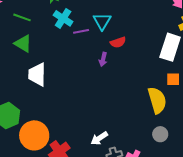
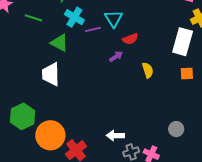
green triangle: (23, 43) -> (59, 43), moved
purple arrow: (103, 59) -> (116, 56), turned -136
yellow semicircle: (157, 100) -> (148, 70), moved, size x0.6
white arrow: (99, 138) -> (115, 136), turned 36

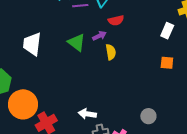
white rectangle: (183, 42) -> (167, 31), size x0.6
green triangle: (59, 43) -> (77, 43), moved
yellow semicircle: (148, 70) -> (111, 52), moved

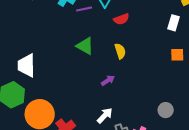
purple arrow: (99, 36) -> (108, 80), moved
white trapezoid: (32, 44) -> (26, 65), moved
white arrow: (87, 114) -> (105, 116), turned 132

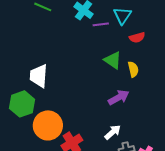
green triangle: (85, 46) -> (113, 60), moved
purple arrow: (108, 80) -> (119, 97), size x1.5

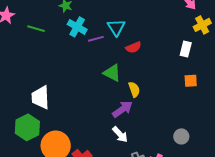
yellow semicircle: (133, 69) -> (134, 89), moved
white arrow: (113, 132) -> (120, 134), moved, turned 96

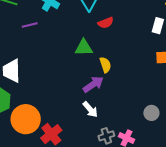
purple line: (96, 39) -> (30, 25), moved
green triangle: (112, 73) -> (84, 48), turned -30

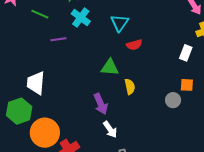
purple arrow: (93, 84) -> (101, 104), moved, turned 95
gray circle: (151, 113) -> (173, 100), moved

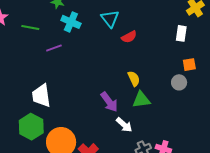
green triangle: (110, 67) -> (141, 100), moved

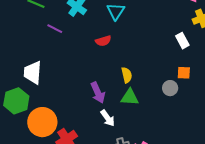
white rectangle: (181, 33) -> (182, 41), turned -49
red semicircle: (129, 37) -> (103, 41), moved
purple line: (54, 48) -> (55, 29), turned 35

